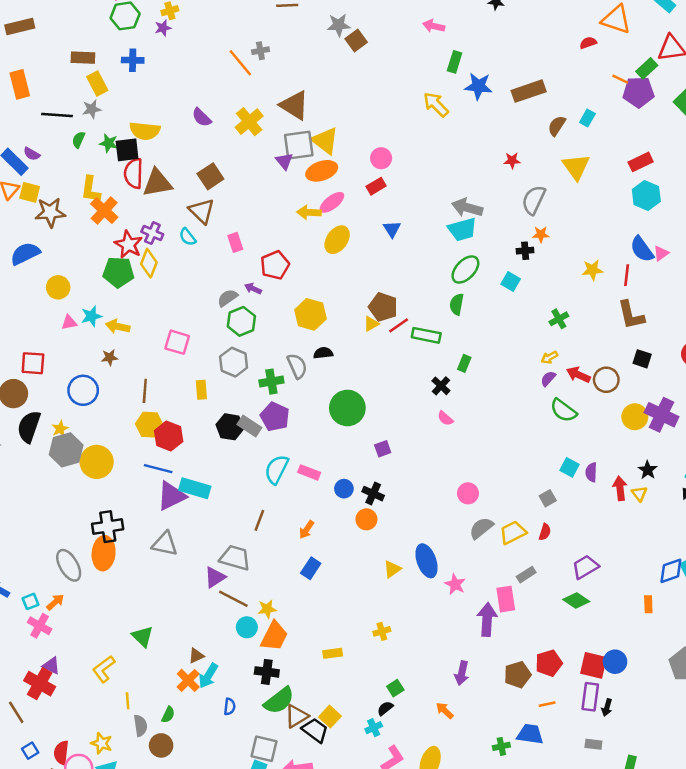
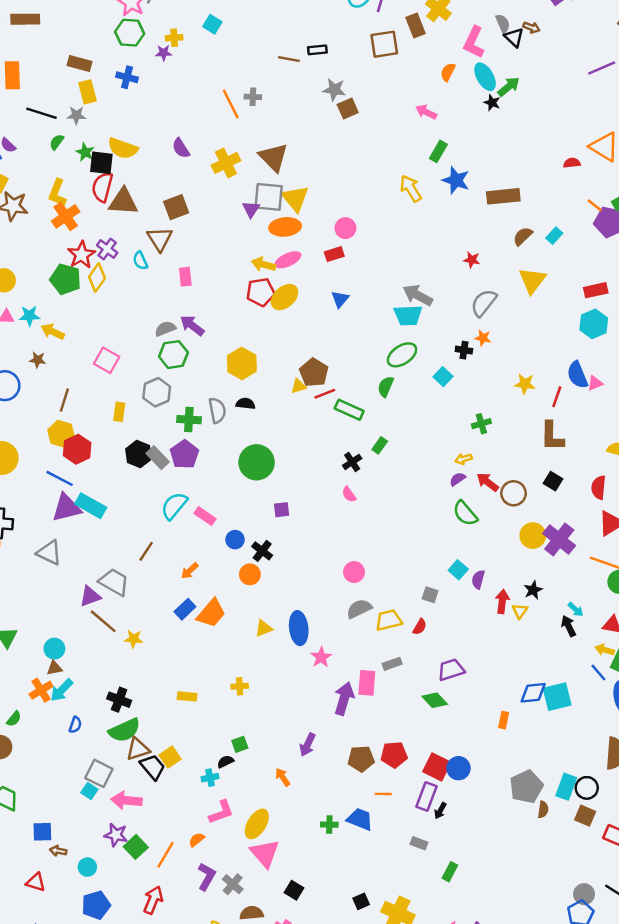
red pentagon: (275, 265) -> (261, 292), moved
purple arrow: (253, 289) -> (192, 325), size x1.5
gray square: (548, 498) -> (430, 595), turned 35
cyan circle: (247, 627) -> (54, 649), moved
orange trapezoid: (274, 636) -> (211, 613), moved

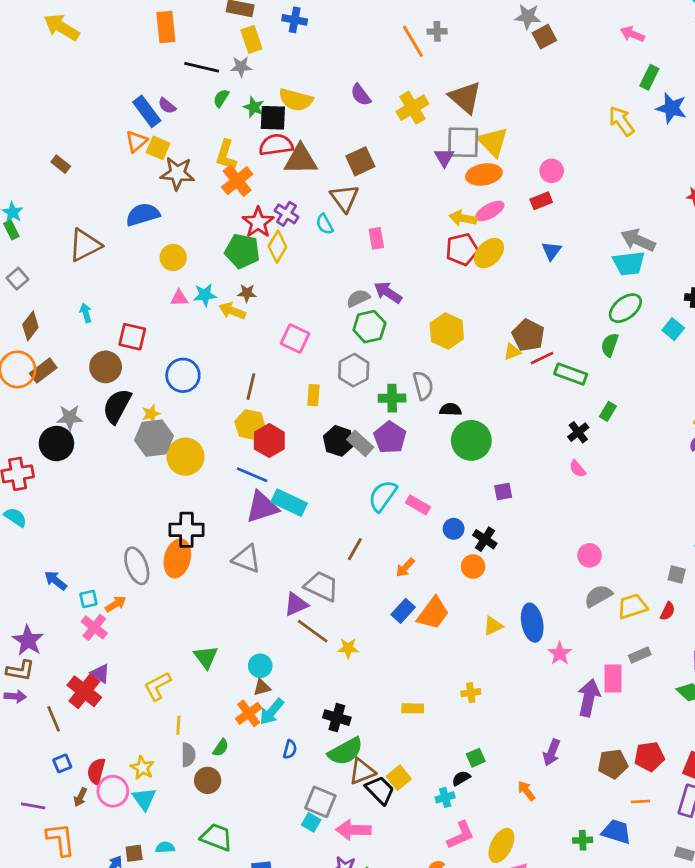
red semicircle: (102, 187) -> (276, 145), turned 72
brown star: (38, 360) -> (247, 293), moved
black semicircle: (246, 404) -> (451, 410), moved

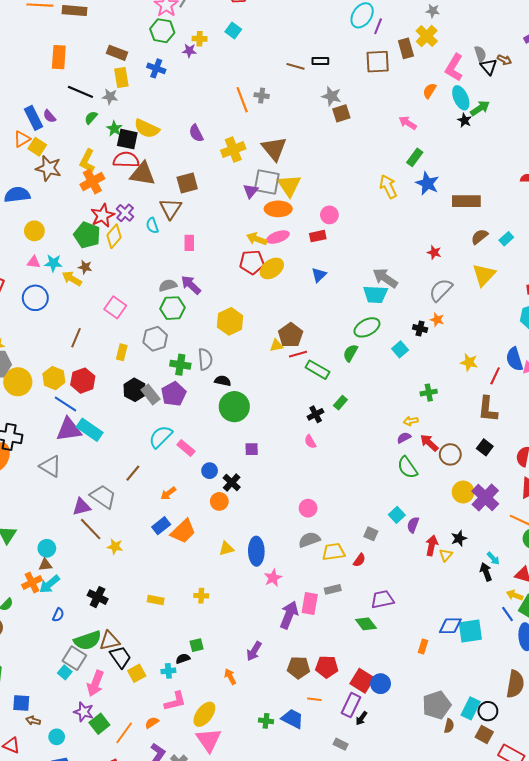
blue circle: (183, 375) -> (35, 298), moved
yellow hexagon: (250, 425) -> (54, 378), moved
green semicircle: (345, 751) -> (88, 640), moved
yellow square: (399, 778) -> (137, 673), moved
pink arrow: (353, 830) -> (95, 683), turned -80

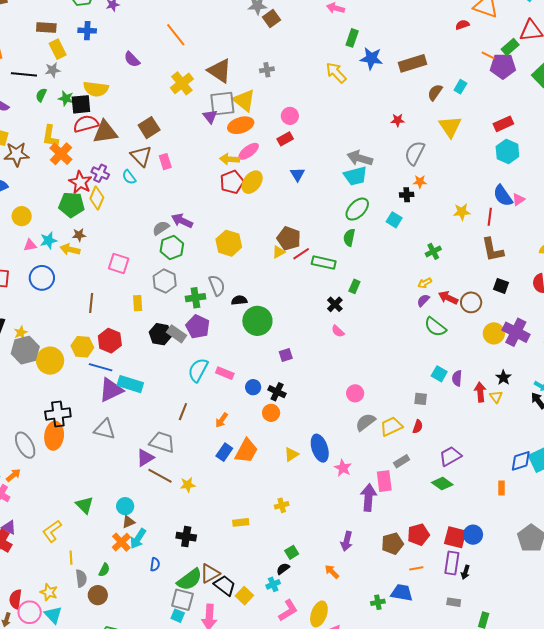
gray cross: (262, 96) -> (267, 70), moved
purple semicircle: (196, 133) -> (132, 59), moved
pink rectangle: (189, 243) -> (165, 162), moved

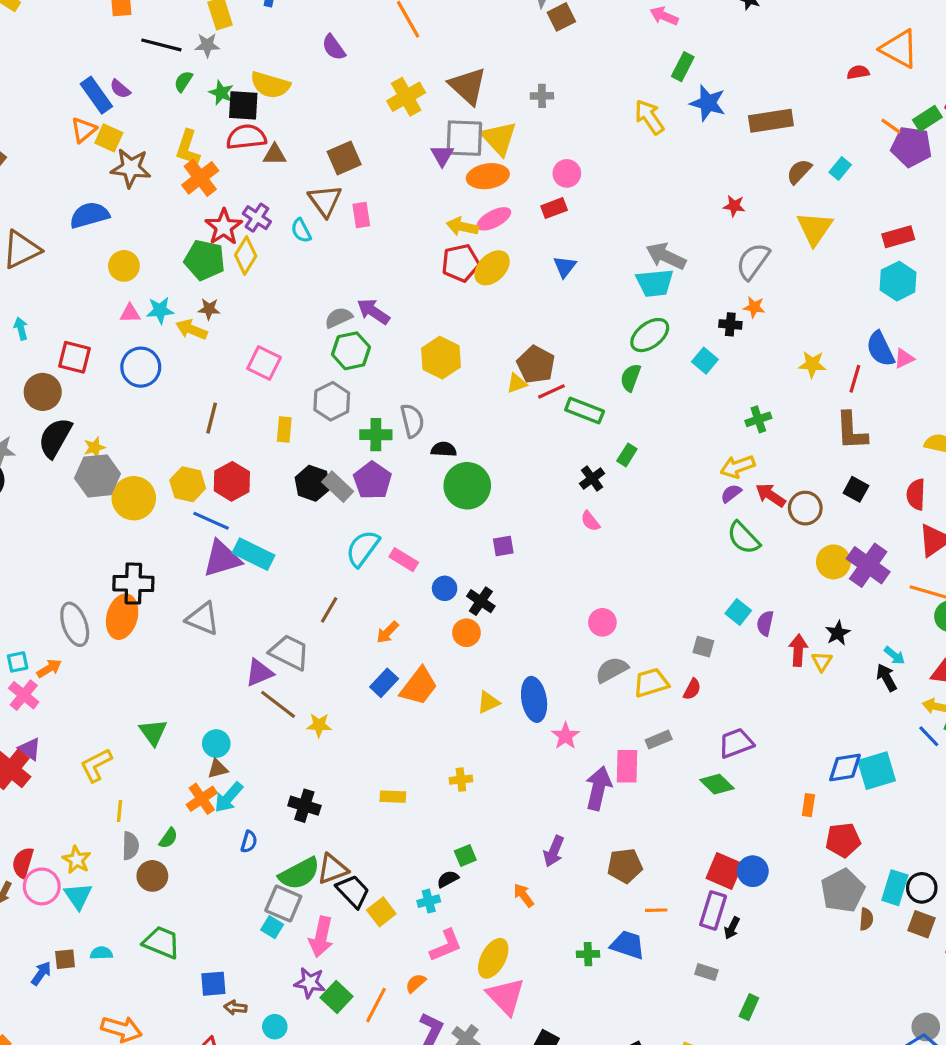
brown triangle: (105, 132) -> (275, 155), size x0.6
yellow arrow: (425, 283) -> (738, 467), size x1.5
red pentagon: (418, 535) -> (843, 840), moved

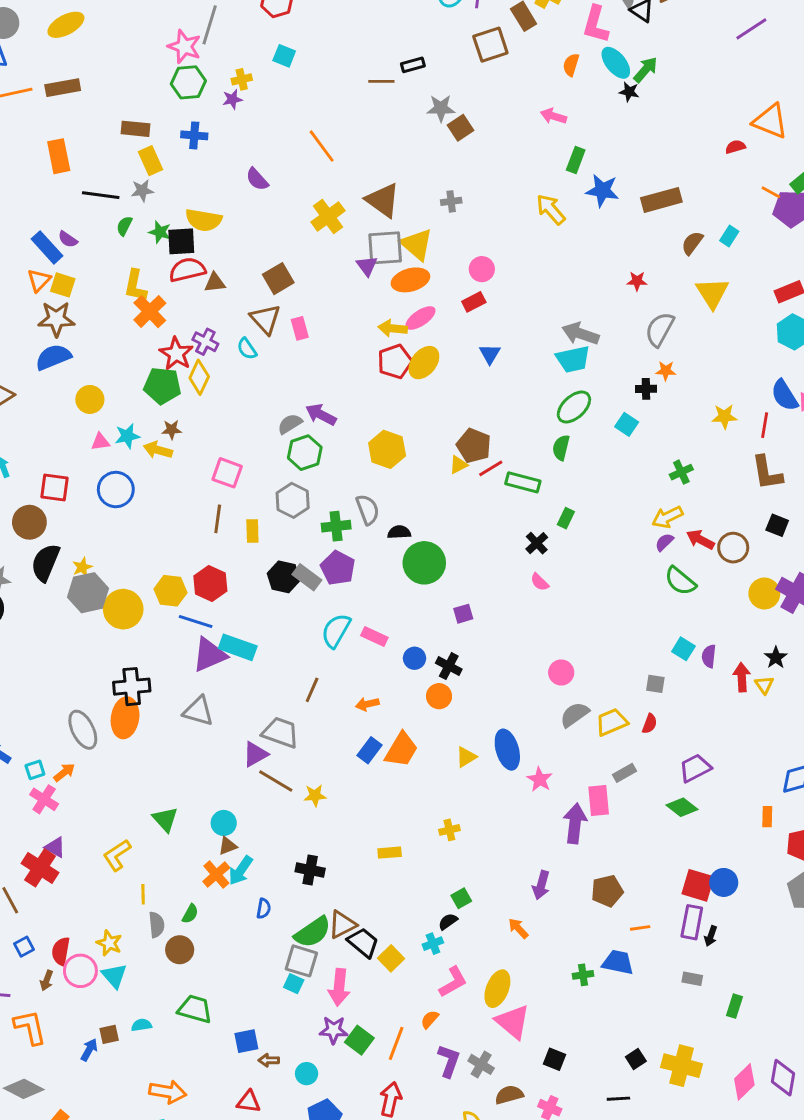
brown star: (131, 168) -> (56, 319), moved
brown line: (212, 418) -> (218, 519), moved
orange arrow: (387, 632) -> (367, 704), turned 40

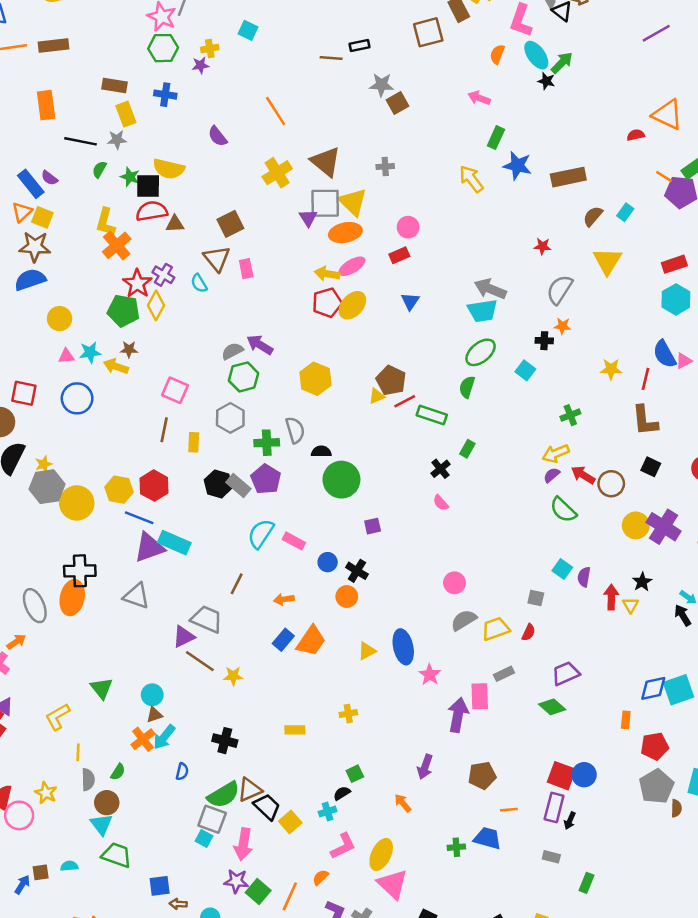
cyan triangle: (114, 976) -> (101, 824), moved

